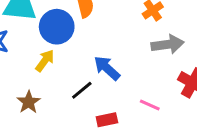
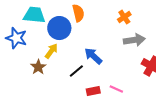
brown star: (29, 102) -> (38, 67), moved
pink line: (150, 105) -> (116, 89), moved

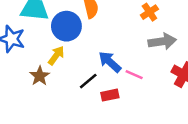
pink line: (116, 89) -> (134, 75), moved
red rectangle: (93, 91) -> (110, 95), moved

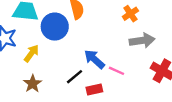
yellow arrow: (56, 56) -> (31, 53), moved
brown star: (40, 76) -> (33, 84), moved

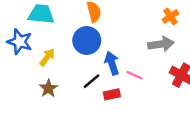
orange cross: (130, 14) -> (171, 17), moved
blue circle: (55, 27) -> (87, 40), moved
blue arrow: (94, 59) -> (112, 63), turned 30

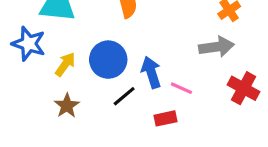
blue circle: (87, 40) -> (108, 60), moved
red rectangle: (112, 94) -> (166, 118), moved

